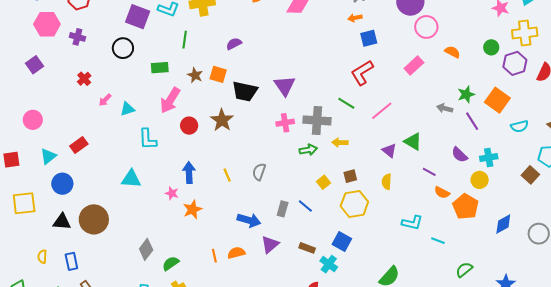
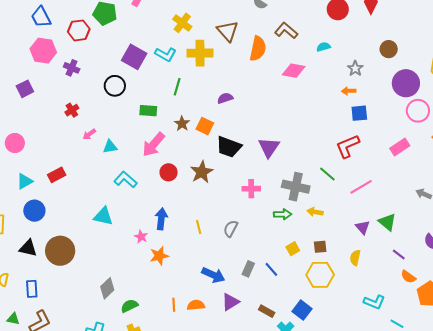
pink cross: (285, 123) -> (251, 189), moved
cyan L-shape: (148, 139) -> (125, 180), turned 125

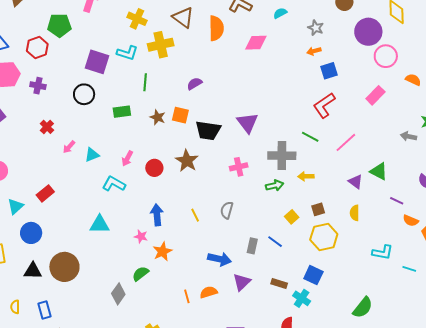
pink arrow: (154, 144) -> (127, 158), moved, size x0.6
green semicircle: (129, 306) -> (140, 274), moved

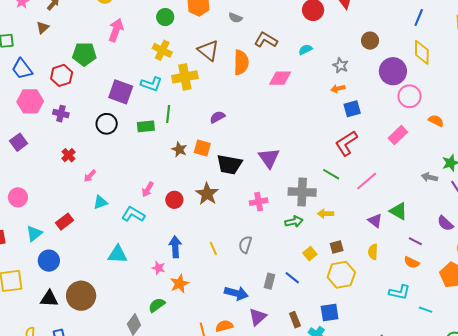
green rectangle: (122, 112) -> (146, 126), moved
cyan triangle: (92, 155) -> (100, 202), moved
orange semicircle: (411, 221) -> (412, 262), moved
blue square: (313, 275) -> (330, 313), turned -36
brown rectangle: (279, 283) -> (295, 320), turned 49

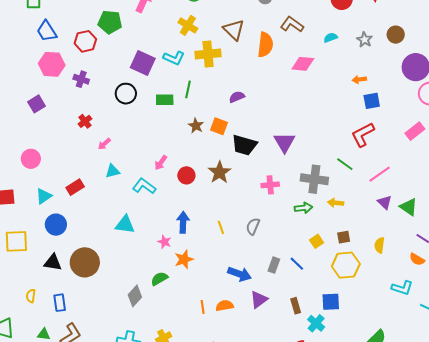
gray star: (340, 65) -> (365, 40), moved
purple triangle: (375, 221) -> (385, 202), moved

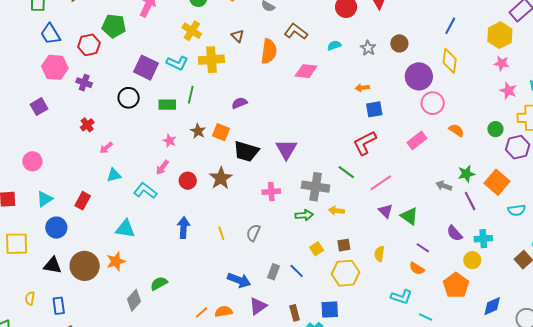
brown triangle: (234, 30) -> (238, 36), size x0.6
red rectangle: (75, 187) -> (83, 201), moved, turned -30
pink star: (164, 242) -> (170, 141), moved
orange star: (184, 259) -> (116, 261), moved
orange line: (203, 307) -> (202, 312), turned 56

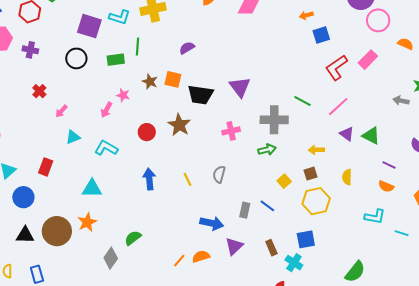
red L-shape: (365, 143) -> (336, 68), moved
pink arrow: (162, 167) -> (106, 110), moved
yellow arrow: (336, 211) -> (316, 150), moved

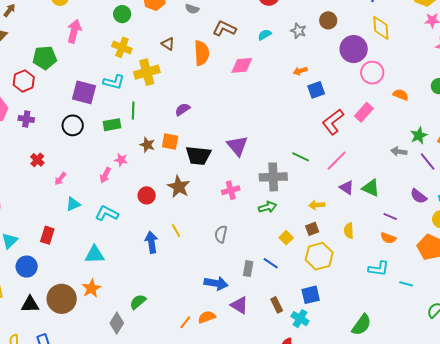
yellow line: (187, 179) -> (176, 231), moved
purple triangle: (234, 246) -> (239, 305), turned -42

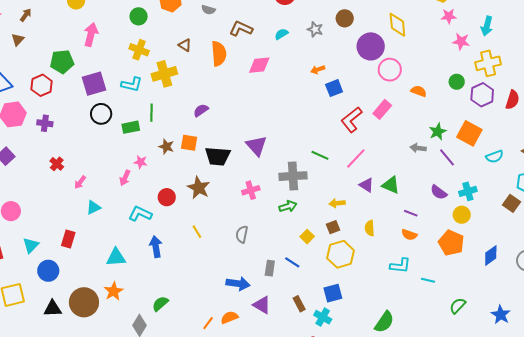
purple square: (84, 92) -> (94, 84), moved, turned -30
black circle: (73, 125) -> (101, 114), moved
cyan L-shape: (107, 213) -> (140, 214), moved
blue arrow: (151, 242) -> (156, 247), moved

